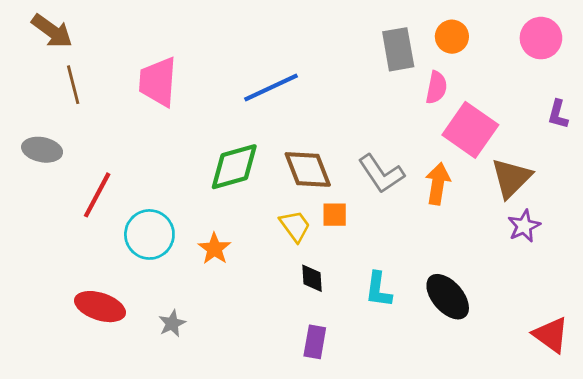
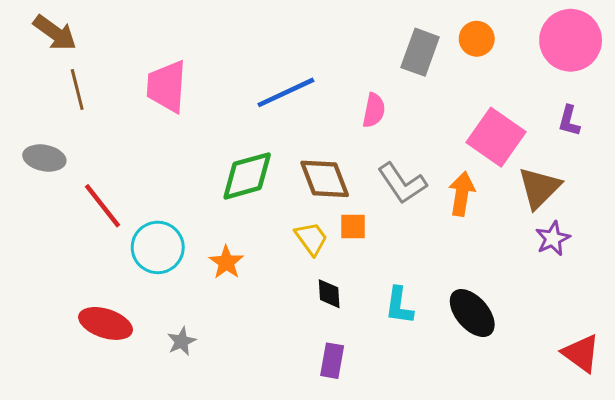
pink circle: (541, 38) -> (571, 40), size x1.4
gray rectangle: (398, 49) -> (420, 52), turned 30
pink semicircle: (436, 88) -> (374, 110), moved
purple L-shape: (558, 114) -> (569, 121), moved
red line: (97, 195) -> (103, 206), turned -66

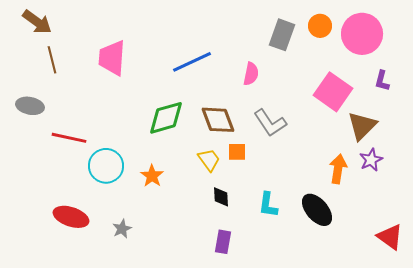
pink circle: (571, 40) -> (362, 34), moved
orange arrow: (462, 194) -> (338, 169), moved
red line: (103, 206) -> (69, 138), turned -40

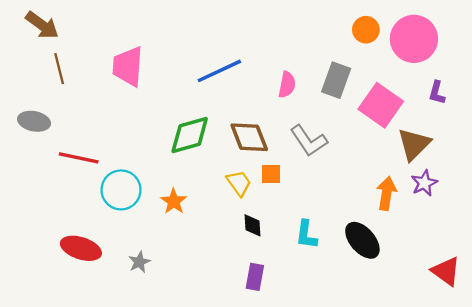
gray rectangle: (282, 35) -> (336, 80), moved

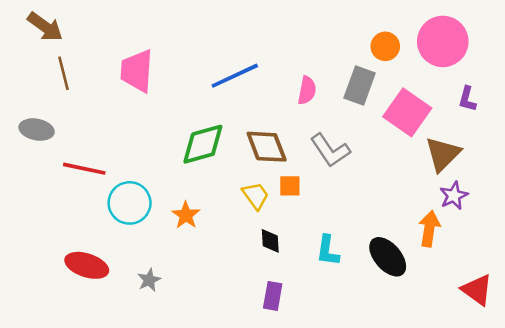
orange circle: (366, 30) -> (385, 46), moved
orange arrow: (386, 193) -> (429, 229), moved

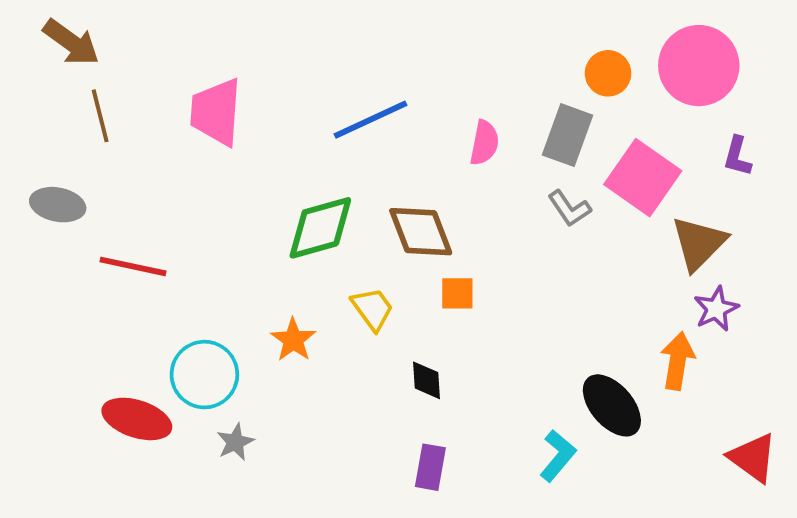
gray L-shape: (330, 150) -> (569, 208), moved, size x0.7
yellow trapezoid: (256, 196) -> (372, 309), moved
cyan circle: (130, 203) -> (204, 375), moved
cyan L-shape: (328, 251) -> (558, 456), moved, turned -148

